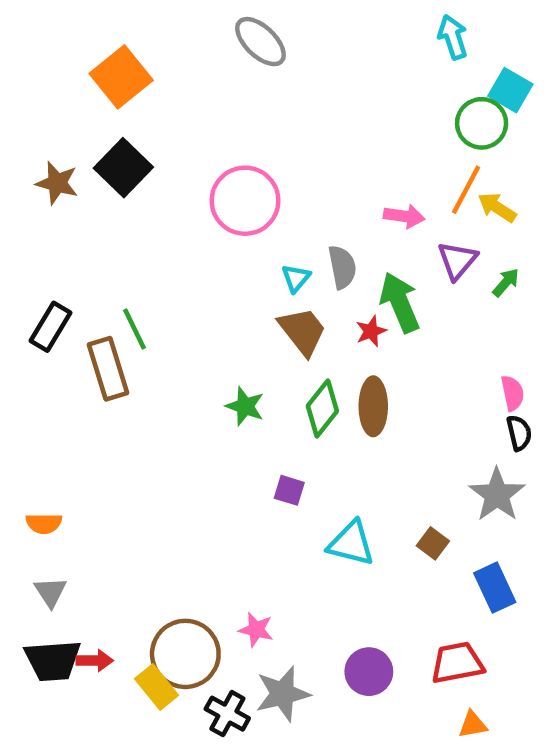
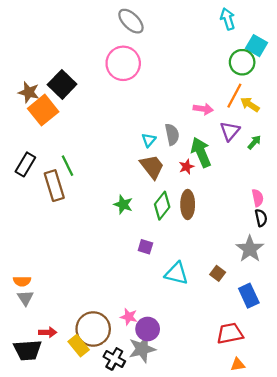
orange square: (121, 77) -> (43, 110), moved
pink circle: (245, 201) -> (123, 63), moved
orange semicircle: (44, 523) -> (22, 281), moved
black trapezoid: (53, 661) -> (28, 350), moved
purple circle: (369, 672) -> (148, 329), moved

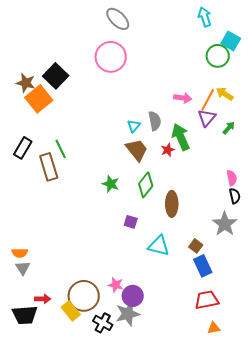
orange line: (234, 96) -> (208, 100), moved
brown ellipse: (188, 204) -> (172, 204), moved
blue rectangle: (249, 296) -> (203, 266), moved

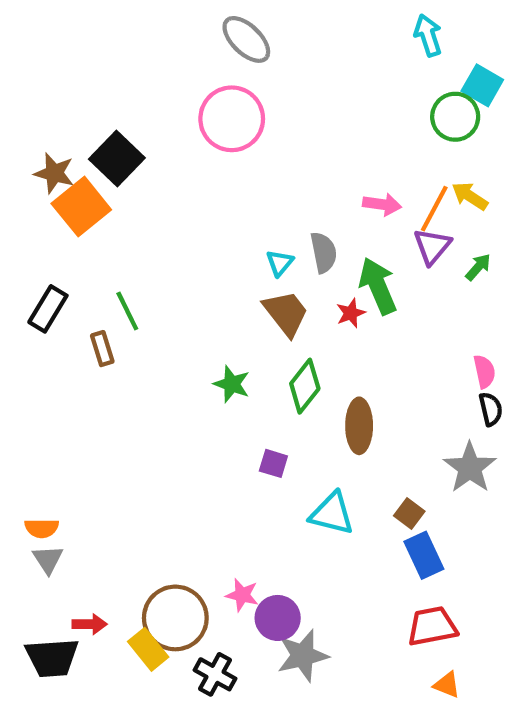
brown rectangle: (49, 167) -> (102, 349), size x0.6
gray star: (128, 314) -> (303, 656), moved
orange triangle: (214, 328) -> (447, 685), turned 32

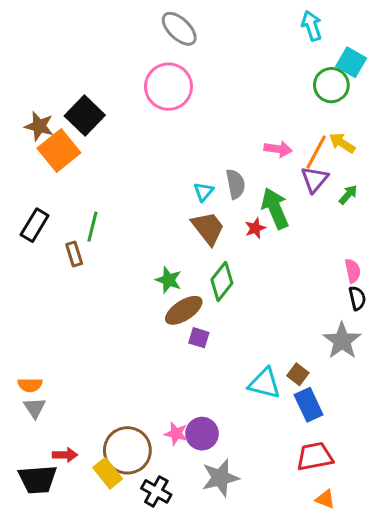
green line: (127, 311) -> (92, 227), turned 40
brown ellipse: (359, 426) -> (184, 310), moved, turned 57
cyan triangle: (332, 514) -> (264, 383), moved
purple circle: (278, 618) -> (202, 434), moved

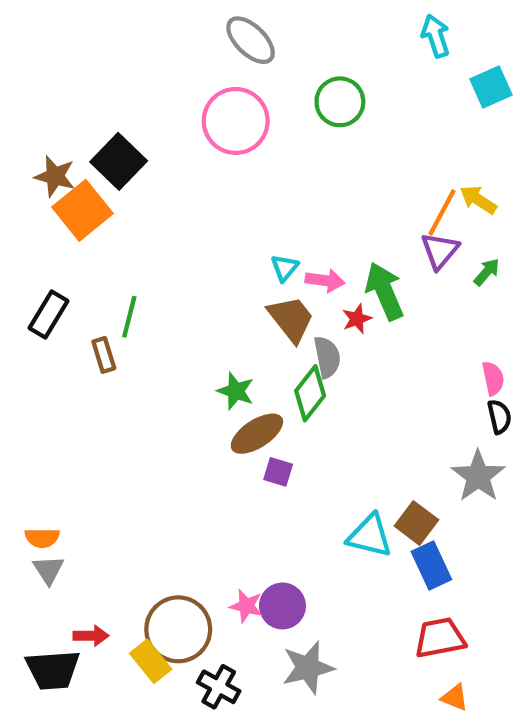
cyan square: (351, 62) -> (491, 87), turned 36
green circle: (331, 85) -> (340, 102), moved
pink arrow: (278, 149) -> (325, 280), moved
gray semicircle: (235, 184) -> (327, 357), moved
brown square: (298, 374) -> (416, 523), size x1.4

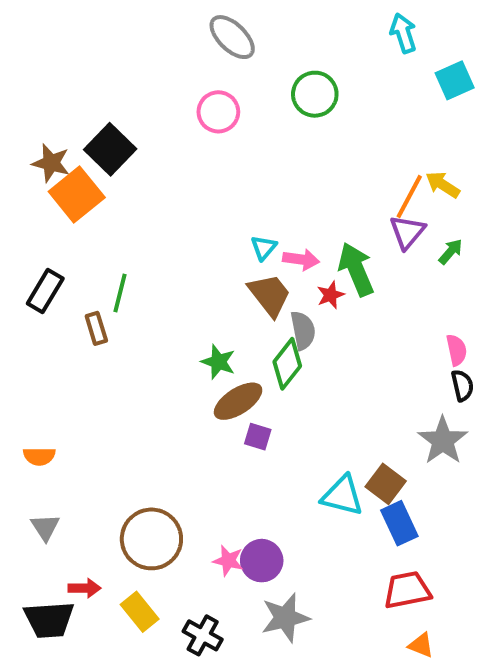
pink circle: (236, 121) -> (218, 112), size x0.7
orange semicircle: (42, 538) -> (39, 456), moved
brown circle: (178, 629) -> (151, 539), moved

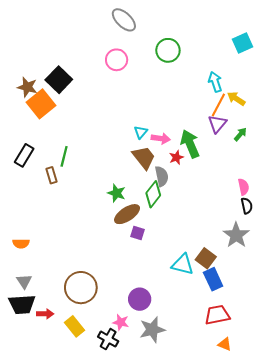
cyan arrow: (403, 33) -> (215, 82), moved
pink star: (228, 561) -> (121, 322), moved
black trapezoid: (49, 620) -> (22, 304), moved

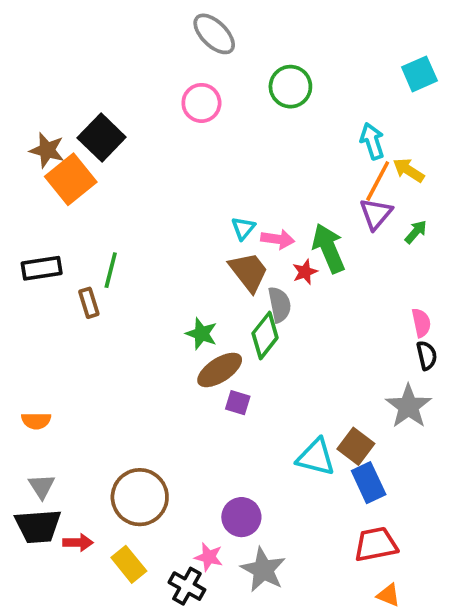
black rectangle: (24, 155) -> (42, 268), turned 50
gray star: (152, 330) -> (263, 570), turned -30

